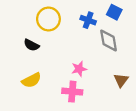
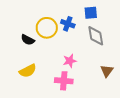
blue square: (114, 12) -> (91, 13), moved, turned -32
yellow circle: (48, 19) -> (47, 28), moved
blue cross: (88, 20) -> (68, 24), moved

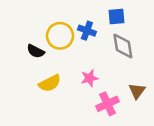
yellow semicircle: (28, 71) -> (50, 83), moved
pink cross: (64, 81) -> (108, 104), moved, turned -30

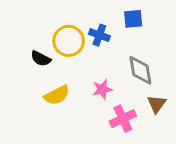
gray diamond: (123, 46) -> (140, 70), moved

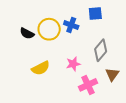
black semicircle: (41, 59) -> (27, 33), moved
gray diamond: (140, 70) -> (101, 50), turned 50

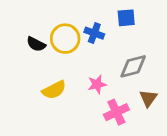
gray diamond: (101, 50) -> (133, 66), turned 35

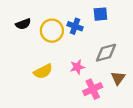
black semicircle: (36, 44) -> (23, 24), moved, turned -48

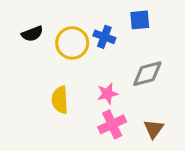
yellow semicircle: (43, 71) -> (60, 100), turned 114
brown triangle: (118, 78) -> (154, 129), moved
pink cross: (93, 89) -> (112, 124), moved

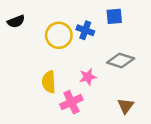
black semicircle: (32, 34) -> (16, 21), moved
gray diamond: (147, 74) -> (121, 60), turned 32
pink cross: (112, 124) -> (71, 102), moved

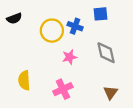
gray diamond: (121, 60) -> (106, 53), turned 60
pink star: (88, 77) -> (70, 57), moved
yellow semicircle: (49, 82) -> (24, 80), moved

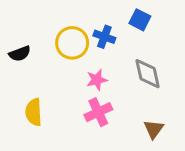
blue square: (101, 14) -> (140, 20), turned 32
black semicircle: (14, 18) -> (20, 54), moved
pink cross: (63, 89) -> (98, 112), moved

